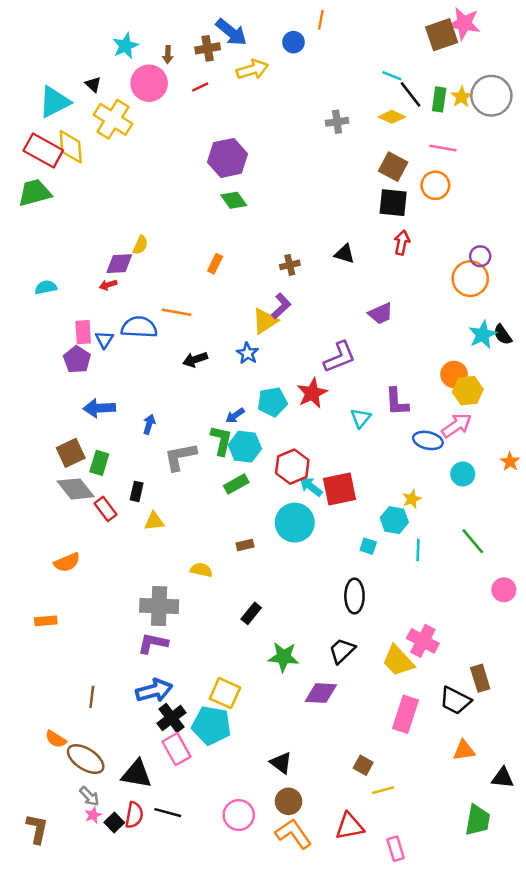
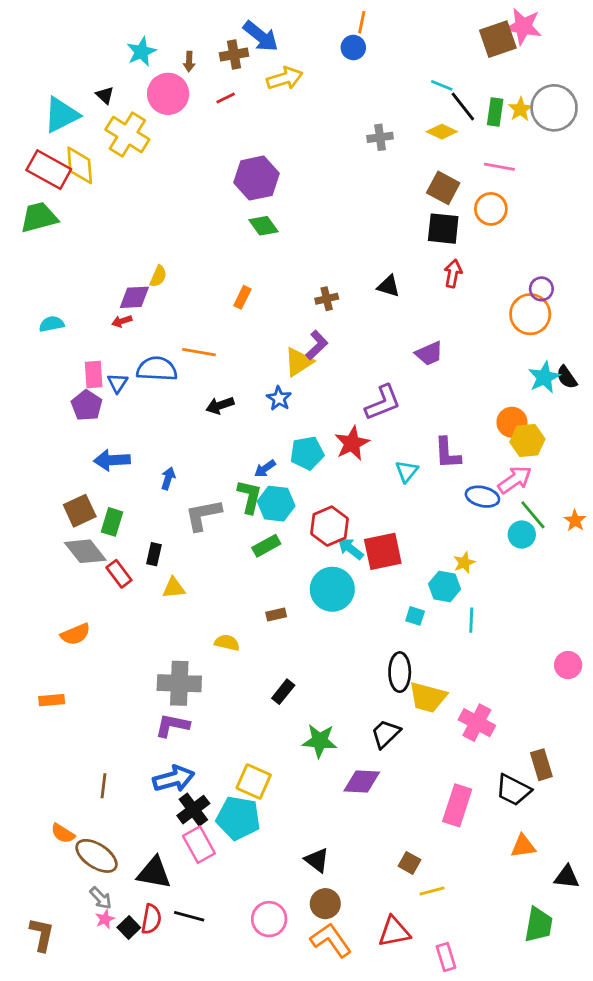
blue circle: (293, 42) -> (353, 47), moved
green line: (473, 541) -> (533, 515), moved
yellow trapezoid: (398, 661) -> (428, 697), moved, turned -32

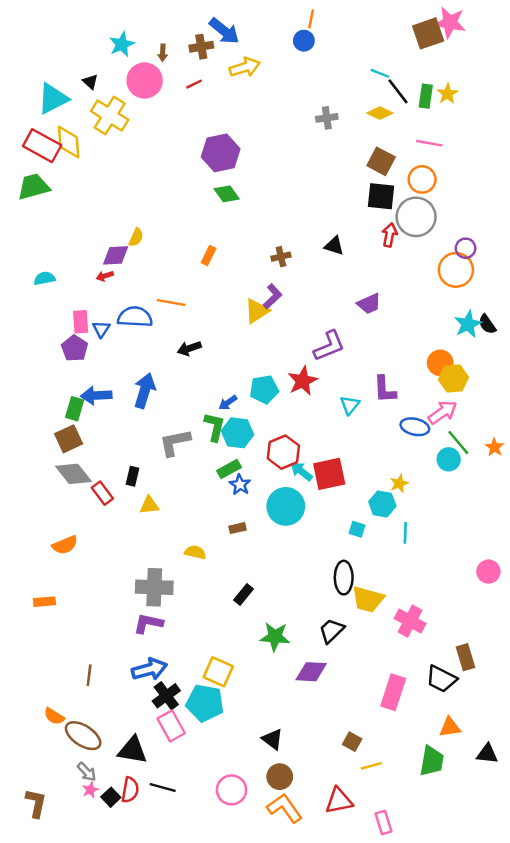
gray circle: (554, 108) -> (416, 217), moved
blue star: (279, 398) -> (240, 485), moved
blue arrow: (168, 478) -> (145, 391), moved, size x1.8
green rectangle: (112, 522) -> (75, 409), moved
green trapezoid: (539, 925) -> (432, 761), moved

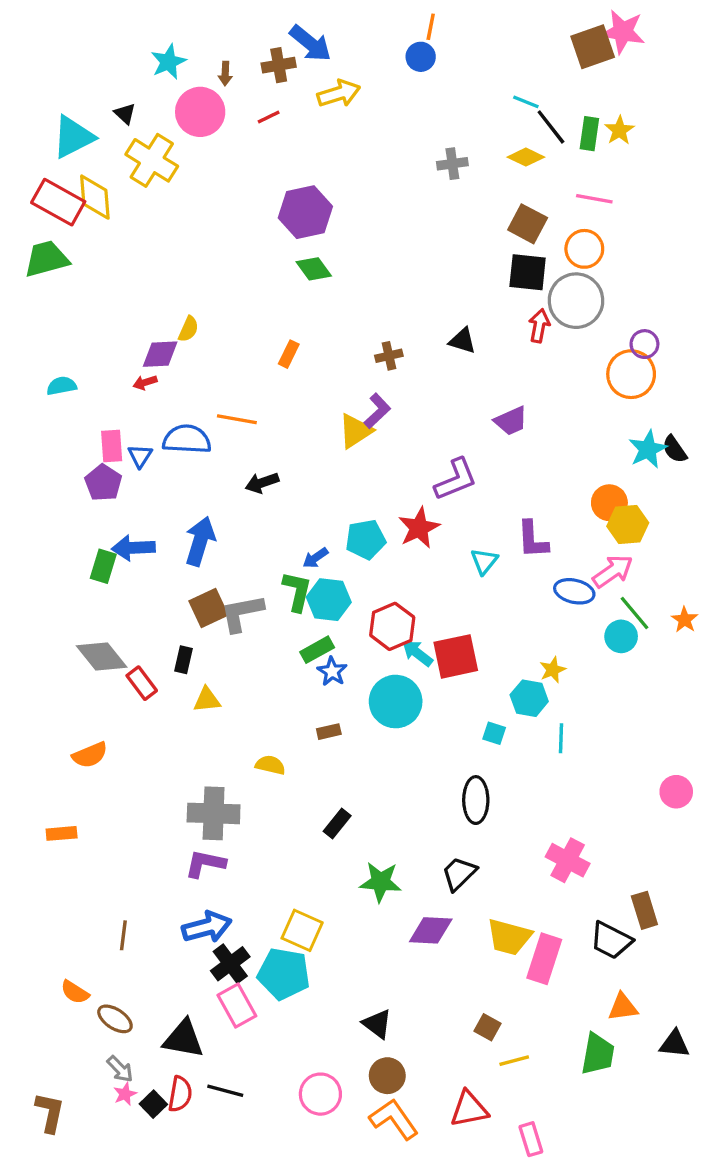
brown square: (69, 439) -> (209, 608), moved
yellow trapezoid: (368, 599) -> (509, 937), moved
brown ellipse: (83, 736) -> (115, 1019), size x0.7

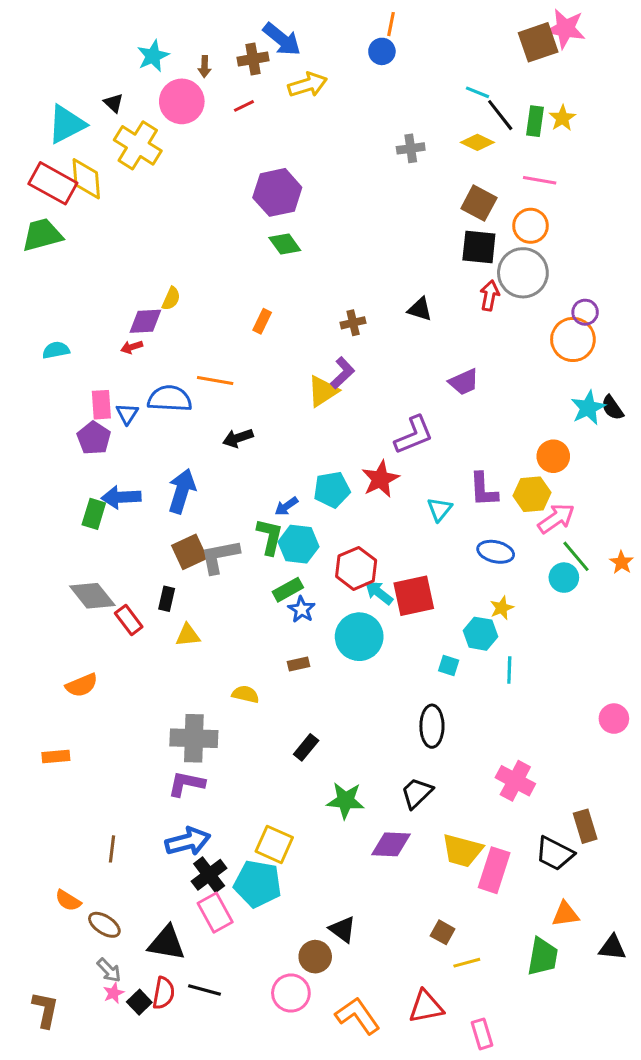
yellow hexagon: (628, 524) -> (532, 494), moved
blue ellipse: (574, 591) -> (496, 552), moved
brown circle: (387, 1076) -> (315, 957), moved

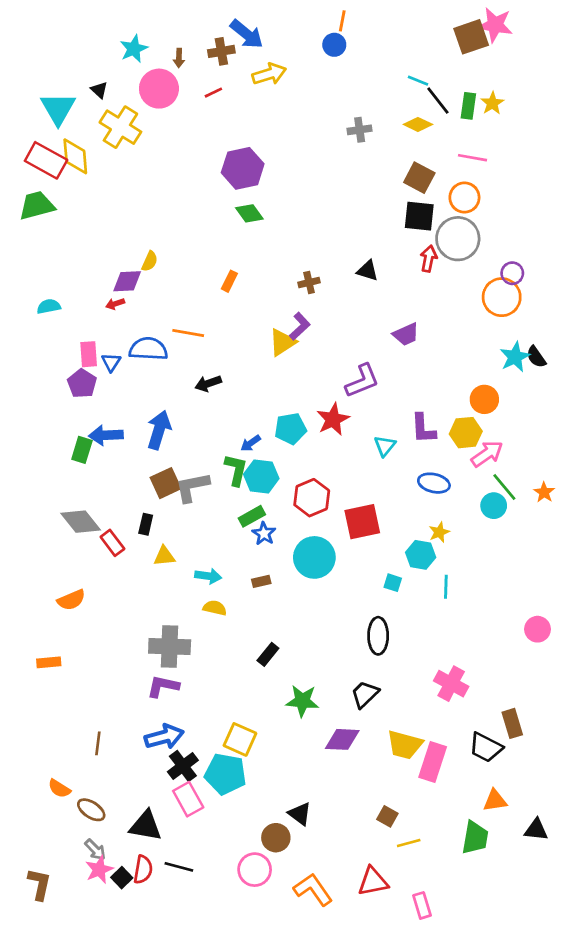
cyan triangle: (67, 124) -> (58, 109), turned -33
cyan arrow: (379, 593) -> (208, 576), moved, turned 150
pink star: (114, 993) -> (99, 870), size x1.5

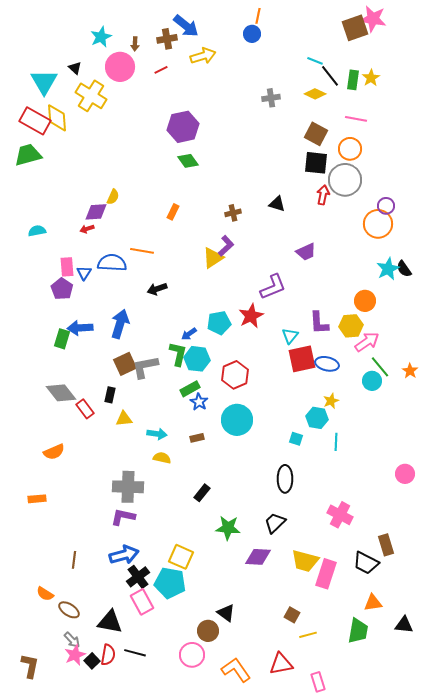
red square: (362, 522) -> (302, 359), moved

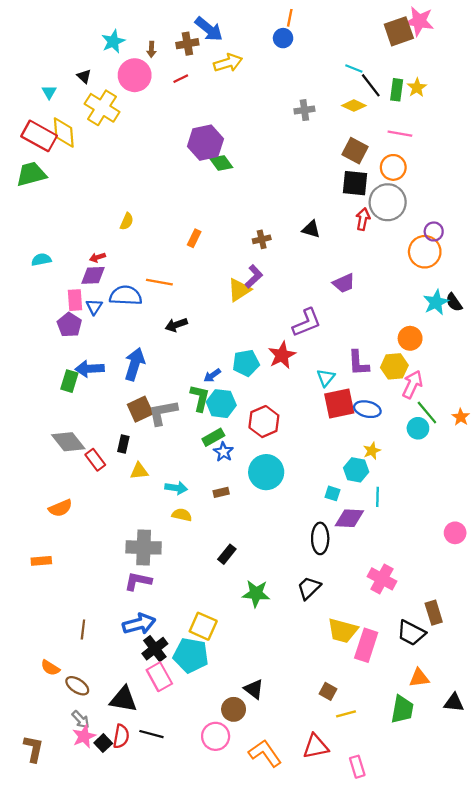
cyan triangle: (44, 82) -> (49, 92), size x0.5
green diamond: (188, 161) -> (221, 163), moved
purple diamond: (96, 212) -> (93, 275), moved
pink arrow: (367, 342) -> (412, 384), turned -30
purple diamond: (258, 557) -> (349, 518), moved

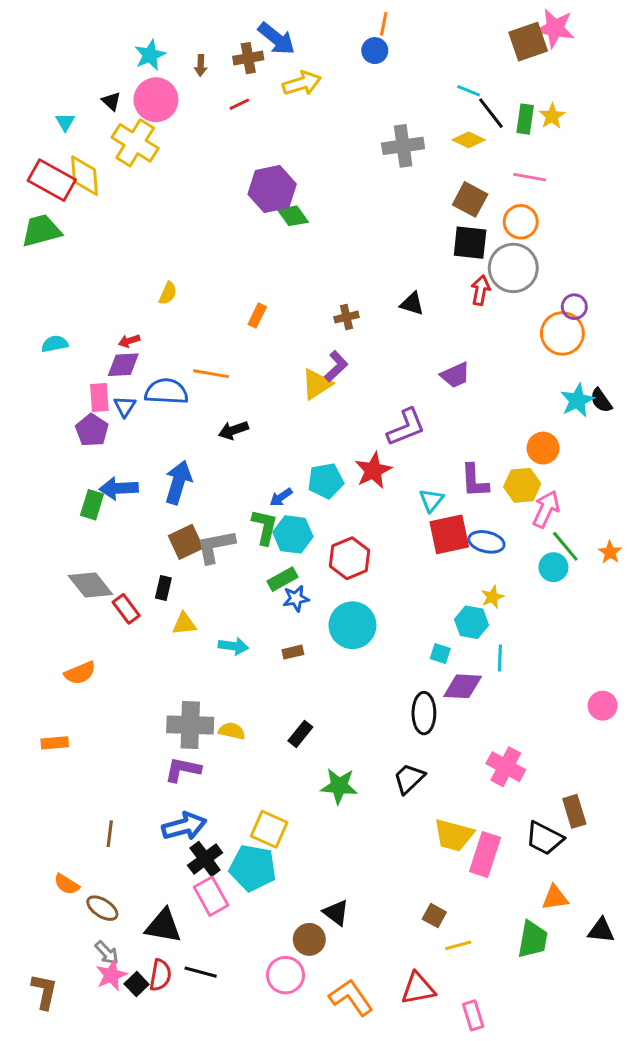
pink circle: (135, 75) -> (156, 100), moved
gray cross: (304, 110) -> (403, 146), size x1.5
blue star: (223, 452) -> (296, 598), turned 30
yellow semicircle: (182, 515) -> (232, 731), moved

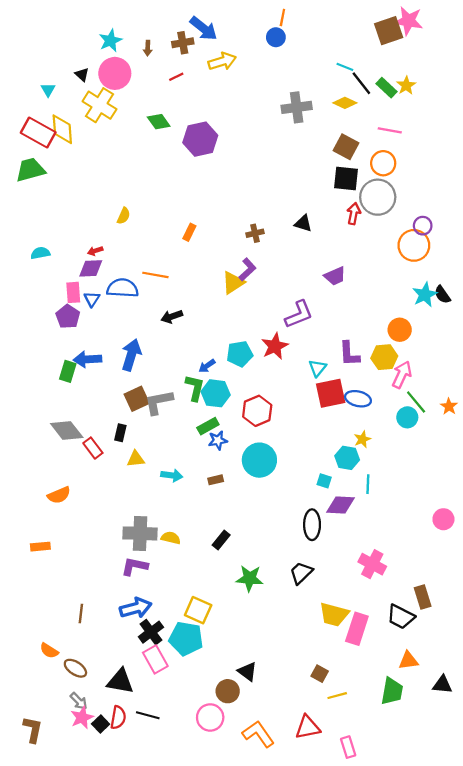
green rectangle: (525, 119) -> (386, 88), turned -55
green diamond: (293, 216) -> (159, 122), moved

